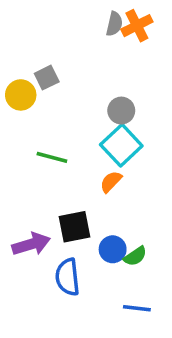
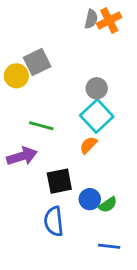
gray square: (47, 78) -> (37, 62), size x1.4
purple arrow: (31, 244) -> (22, 156), moved

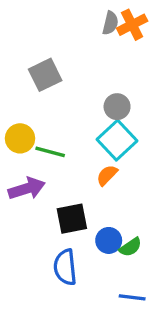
yellow circle: (16, 76) -> (20, 138), moved

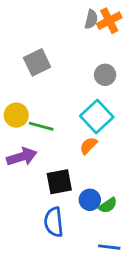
gray circle: (117, 107) -> (105, 75), moved

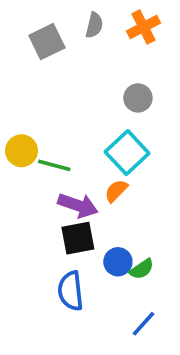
gray semicircle: (91, 19) -> (94, 25), moved
gray square: (37, 62) -> (47, 42), moved
purple arrow: (22, 157) -> (78, 205), moved, turned 36
blue line: (109, 247) -> (143, 324), turned -55

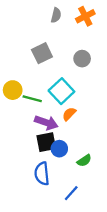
gray square: (47, 42) -> (42, 53), moved
cyan square: (127, 153) -> (61, 91), moved
blue circle: (118, 262) -> (59, 149), moved
blue line: (143, 324) -> (71, 193), moved

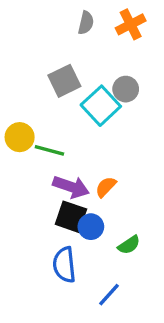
cyan square: (61, 91) -> (101, 106), moved
orange semicircle: (69, 114) -> (106, 187), moved
black square: (46, 142) -> (71, 217), turned 30

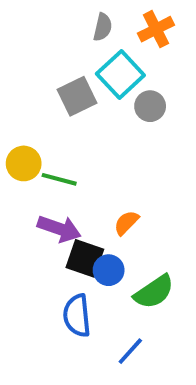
cyan square: (101, 106) -> (120, 75), moved
purple arrow: (71, 187) -> (59, 229), moved
green semicircle: (129, 245) -> (154, 292), size x1.5

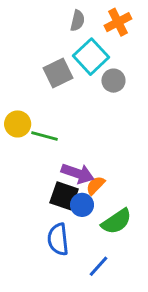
orange semicircle: (126, 223) -> (95, 185), moved
purple arrow: (59, 229) -> (78, 173), moved

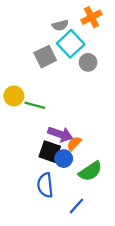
gray semicircle: (78, 21) -> (60, 25), moved, turned 63

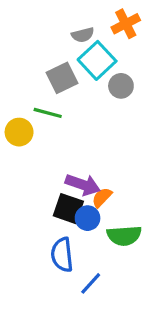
green line: (35, 105) -> (48, 113), moved
green semicircle: (90, 171) -> (124, 236), turned 30
blue line: (76, 206) -> (91, 283), moved

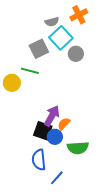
purple arrow: (83, 185) -> (52, 116), turned -80

